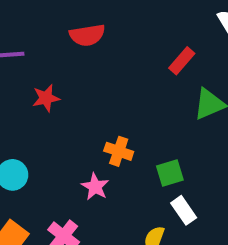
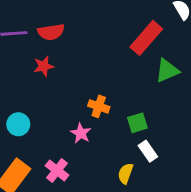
red semicircle: (87, 35) -> (51, 32), moved
red rectangle: (182, 61) -> (146, 38), size x1.6

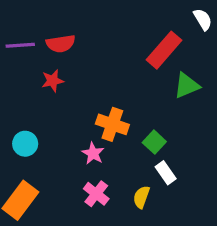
orange cross: (99, 106) -> (112, 124), size x1.4
green square: (137, 123) -> (154, 142), turned -30
pink cross: (57, 170) -> (96, 194), moved

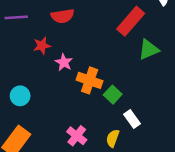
red semicircle: (61, 44) -> (63, 16), moved
green square: (154, 142) -> (113, 95), moved
pink star: (93, 153) -> (64, 62), moved

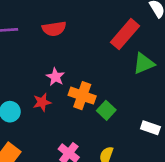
red star: (42, 46) -> (42, 102), moved
white rectangle: (132, 119) -> (150, 128), moved, turned -36

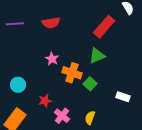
green triangle: (144, 64) -> (97, 56), moved
red star: (42, 102) -> (45, 101), moved

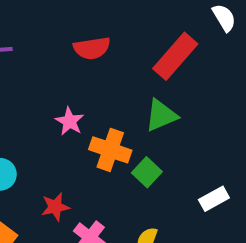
red semicircle: (51, 23) -> (92, 48), moved
white rectangle: (123, 97) -> (214, 199), turned -48

